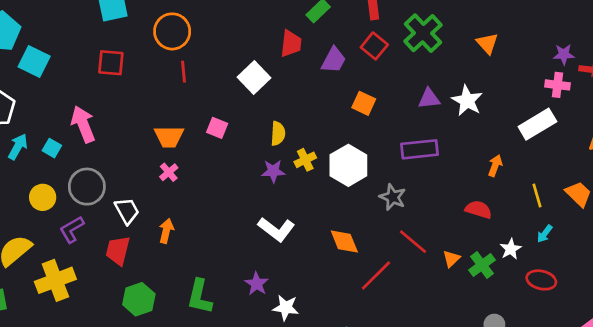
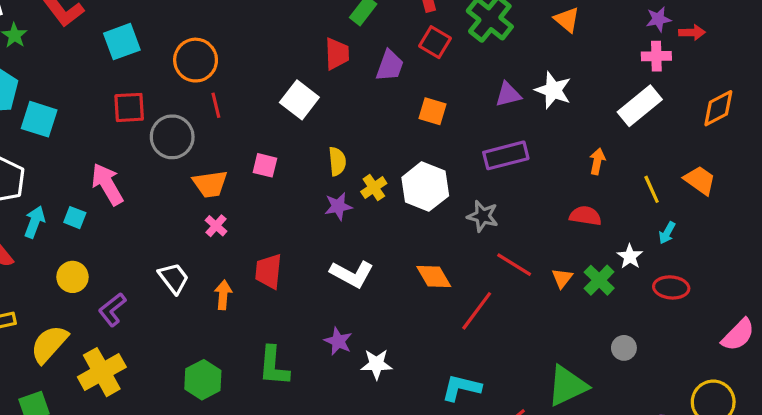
gray circle: (87, 187) -> (172, 137), moved
red trapezoid: (118, 251) -> (268, 271), moved

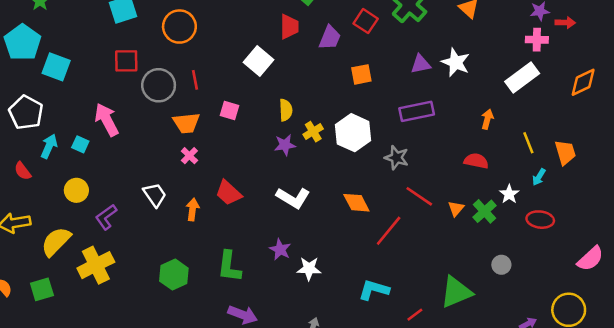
red line: (216, 105) -> (195, 80), moved
orange square: (433, 111) -> (361, 74), turned -30
orange trapezoid: (700, 180) -> (565, 152), moved, turned 35
red trapezoid: (268, 271) -> (228, 193), turned -56

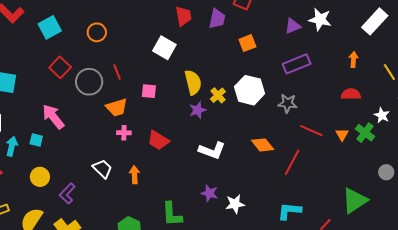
orange circle: (179, 27) -> (97, 32), size x0.7
red square: (126, 61) -> (60, 67), turned -35
yellow semicircle: (286, 110) -> (193, 82), size x1.4
pink cross: (189, 156) -> (124, 133), turned -32
red trapezoid: (228, 193) -> (158, 140), moved

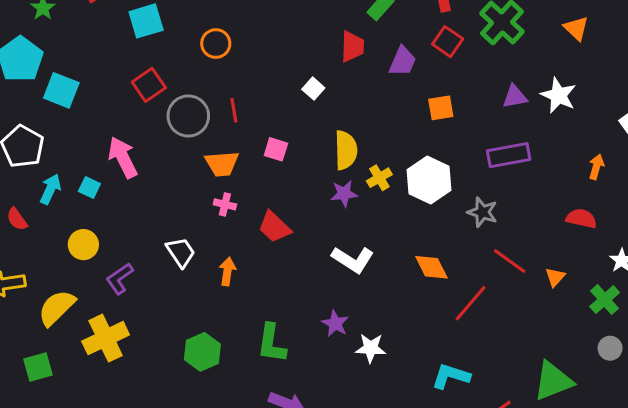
white square: (164, 48) -> (313, 89), size x0.6
green cross: (365, 133) -> (605, 300), moved

